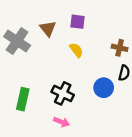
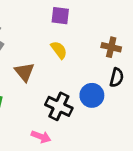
brown triangle: (48, 28) -> (24, 72), moved
black cross: (63, 93) -> (59, 106), moved

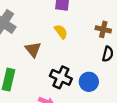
blue circle: (92, 95) -> (89, 82), moved

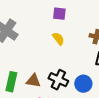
brown triangle: (33, 49) -> (33, 81), moved, turned -42

